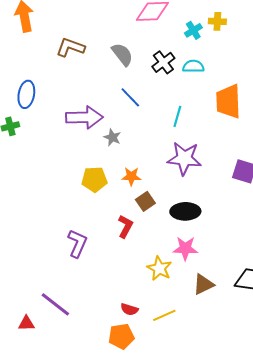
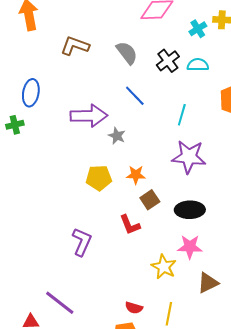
red L-shape: (125, 226) -> (130, 225), turned 130
yellow line: (164, 315) -> (169, 314), turned -55

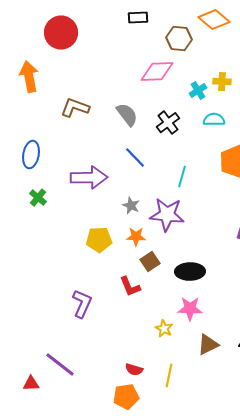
cyan semicircle: (198, 65) -> (214, 120), moved
green cross: (15, 125) -> (38, 198), moved, turned -36
gray star: (117, 136) -> (131, 206), moved
purple star: (189, 157) -> (167, 215), moved
yellow star: (164, 267) -> (164, 329), size x0.7

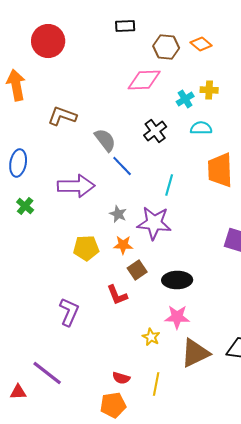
orange diamond: (214, 20) -> (201, 44), moved, size x0.7
gray semicircle: (127, 115) -> (105, 140), moved
brown triangle: (208, 345) -> (195, 353), size x1.4

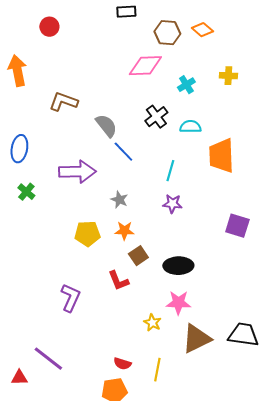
red circle: (48, 41) -> (49, 27), size x0.6
yellow cross: (209, 90) -> (228, 76), moved
cyan semicircle: (201, 128) -> (190, 127), moved
purple star: (154, 223) -> (172, 204), moved, size x0.6

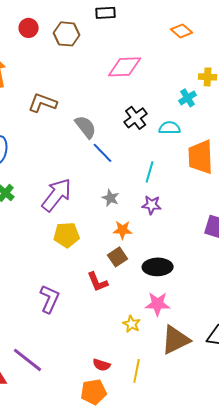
brown hexagon: (167, 33) -> (67, 34), moved
cyan cross: (186, 85) -> (188, 98), moved
purple arrow: (77, 172) -> (57, 195), moved, turned -51
gray star: (119, 200) -> (111, 198), moved
orange star: (124, 231) -> (123, 230), moved

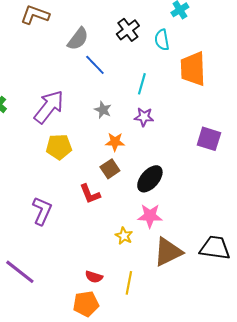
gray semicircle: (86, 127) -> (78, 39), turned 75
cyan semicircle: (170, 128) -> (162, 40), turned -100
black ellipse: (158, 267) -> (150, 179), turned -48

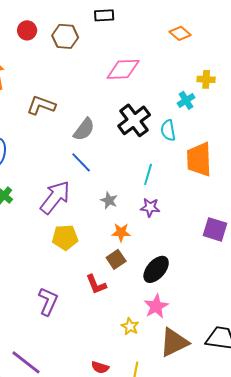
black cross: (128, 30) -> (134, 120), size x1.4
blue line: (95, 65) -> (81, 162), moved
pink star: (150, 216) -> (156, 306), turned -30

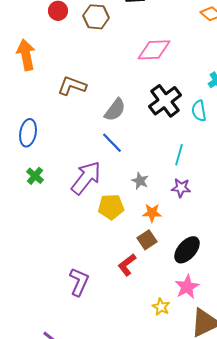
yellow pentagon: (65, 237) -> (111, 207), moved
red L-shape: (96, 284) -> (127, 265), turned 75

